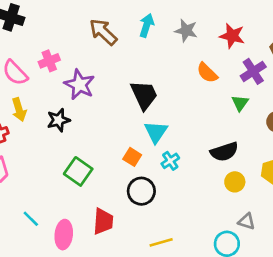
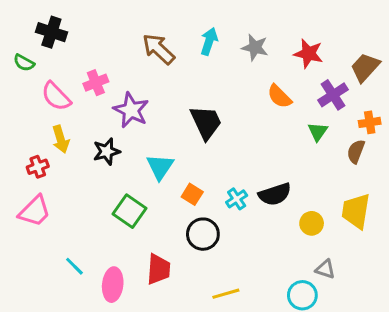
cyan triangle: (156, 132) -> (160, 167), moved
black semicircle: (224, 152) -> (275, 194), moved

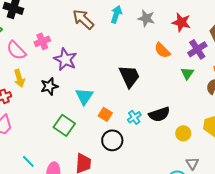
black trapezoid: (206, 122) -> (129, 76), moved
gray triangle: (325, 269) -> (192, 163), turned 40

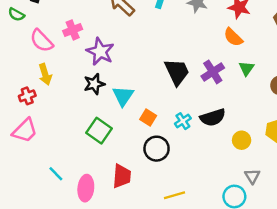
purple cross: (197, 49) -> (213, 72), moved
orange semicircle: (162, 50) -> (233, 37), moved
black star: (49, 86) -> (94, 84), moved

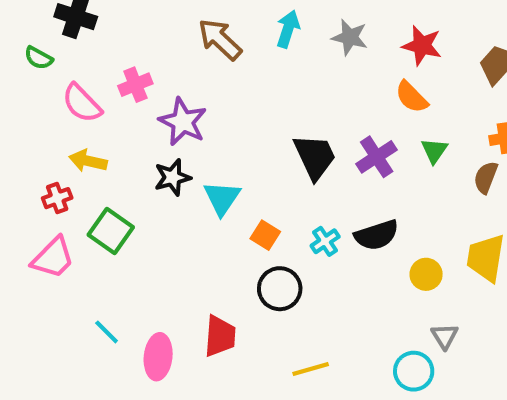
yellow arrow: (45, 74) -> (88, 161), turned 120
green square: (99, 131) -> (111, 231), moved

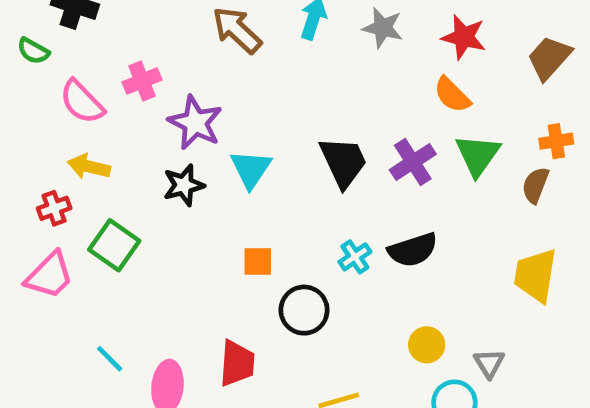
green triangle: (434, 151) -> (478, 155), size x1.5
cyan triangle: (222, 198) -> (251, 169), moved
orange square: (265, 235) -> (258, 261), moved, turned -32
yellow circle: (426, 274) -> (427, 345), moved

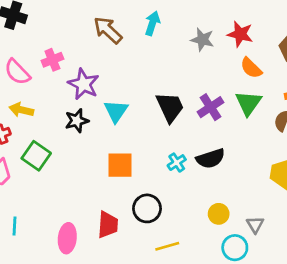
gray star: (383, 28) -> (202, 40), moved
orange semicircle: (452, 95) -> (251, 68), moved
orange square: (258, 261) -> (120, 165), size x1.5
black circle: (304, 310) -> (147, 208), moved
cyan line: (110, 359) -> (15, 226), moved, turned 48

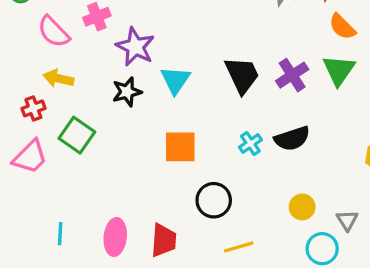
red trapezoid: (108, 225) -> (164, 240), moved
cyan line: (15, 226) -> (60, 234), moved

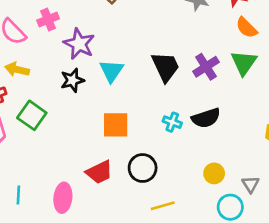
cyan cross: (250, 144) -> (172, 122), turned -36
red trapezoid: (164, 240) -> (99, 172), moved, turned 60

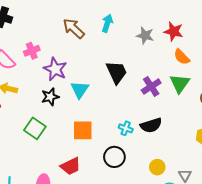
black trapezoid: (165, 67) -> (116, 72), moved
green square: (32, 115) -> (35, 128), moved
black circle: (143, 168) -> (114, 157), moved

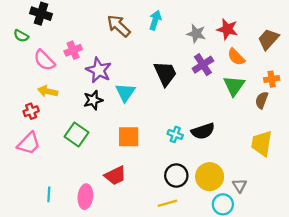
purple cross: (151, 87) -> (203, 65), moved
black circle: (114, 157) -> (176, 176), moved
yellow circle: (157, 167) -> (210, 177), size x1.6

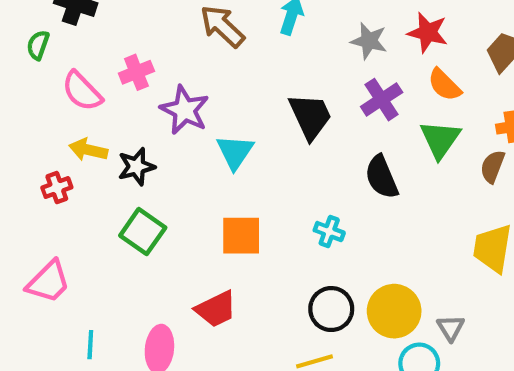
green semicircle: (21, 36) -> (38, 45), turned 80
black star: (93, 100) -> (136, 167), moved
black semicircle: (203, 131) -> (382, 177), moved, turned 85
pink trapezoid: (29, 143) -> (48, 282), moved

